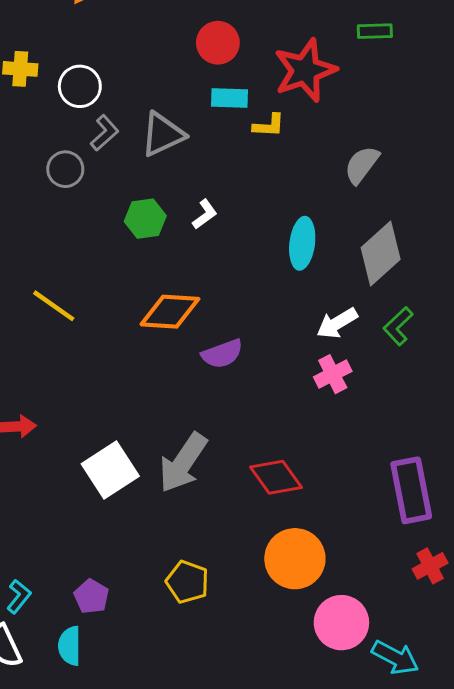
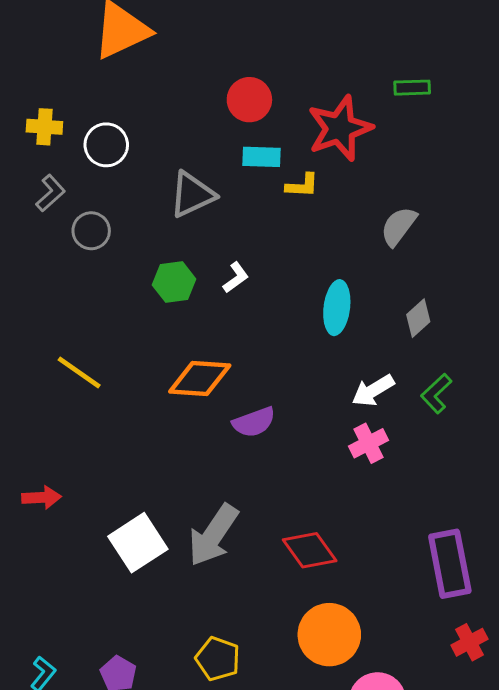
gray L-shape: (105, 133) -> (50, 193), moved
gray diamond: (381, 253) -> (418, 318), size x0.6

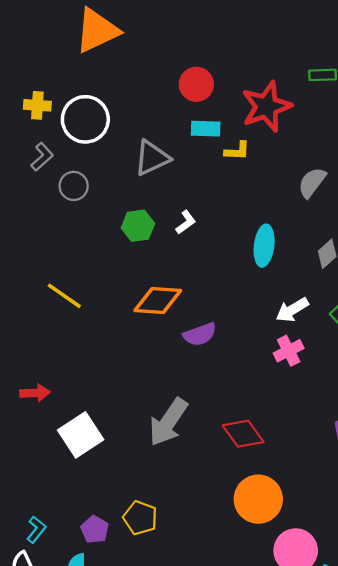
white circle: (106, 145) -> (85, 119), size x1.4
white square: (138, 543) -> (81, 435), moved
yellow pentagon: (218, 659) -> (140, 518), moved

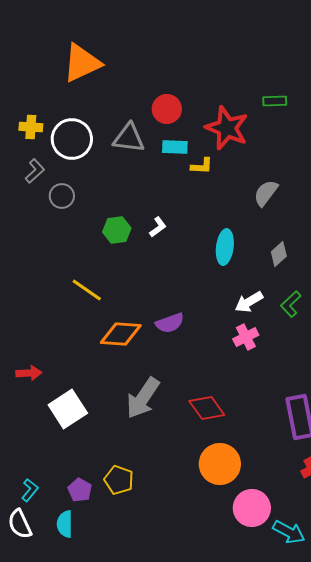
red star: (266, 106) -> (227, 128), turned -30
gray triangle: (152, 158) -> (129, 138), moved, turned 32
yellow line: (64, 296) -> (87, 290), moved
orange diamond: (158, 300) -> (121, 334), moved

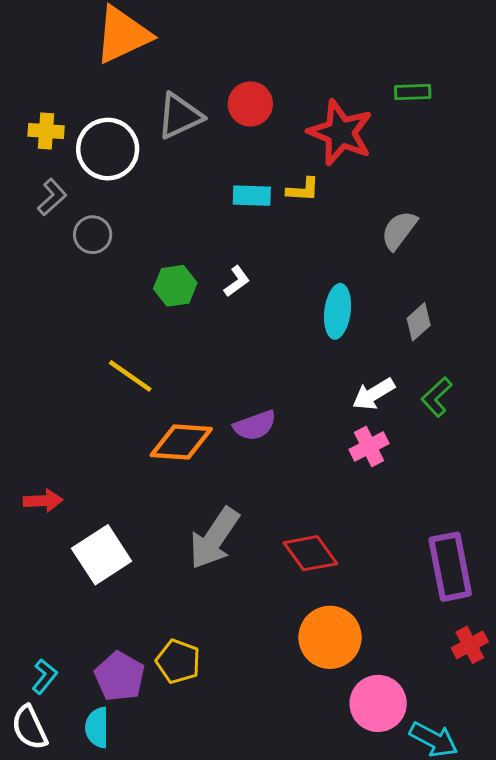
gray triangle: (129, 138) -> (180, 116), moved, turned -32
cyan rectangle: (175, 147) -> (252, 196), moved
purple pentagon: (80, 490) -> (120, 676), size x1.4

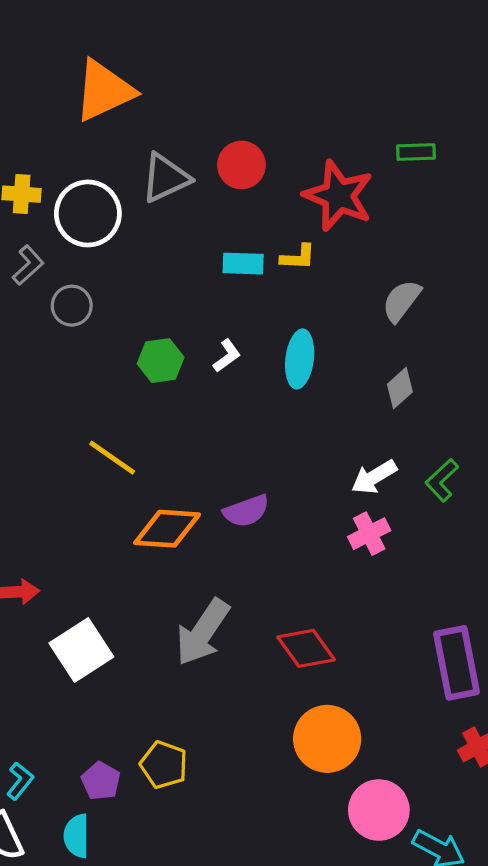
cyan ellipse: (338, 311) -> (300, 359), moved
gray diamond: (419, 322) -> (400, 388), moved
purple pentagon: (120, 676) -> (101, 781), size x0.7

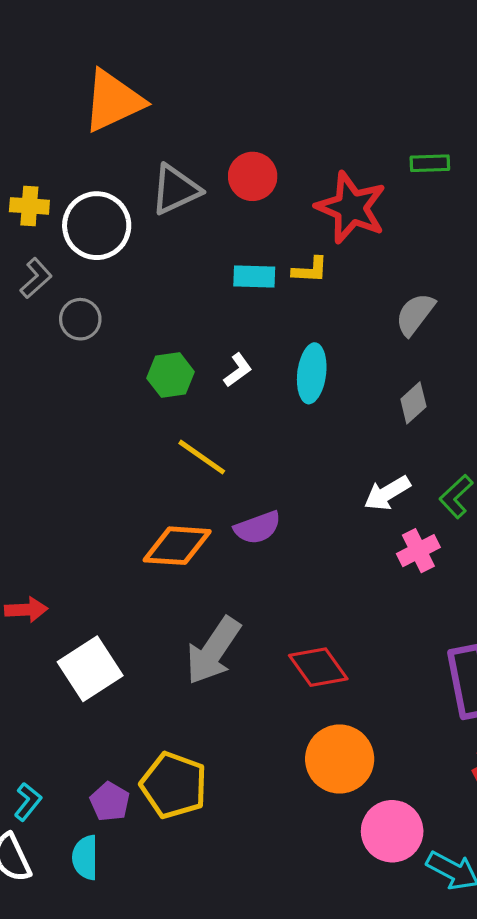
yellow line: (112, 458) -> (202, 457), moved
pink cross: (369, 534) -> (418, 551), moved
yellow pentagon: (164, 765) -> (174, 785), size x1.4

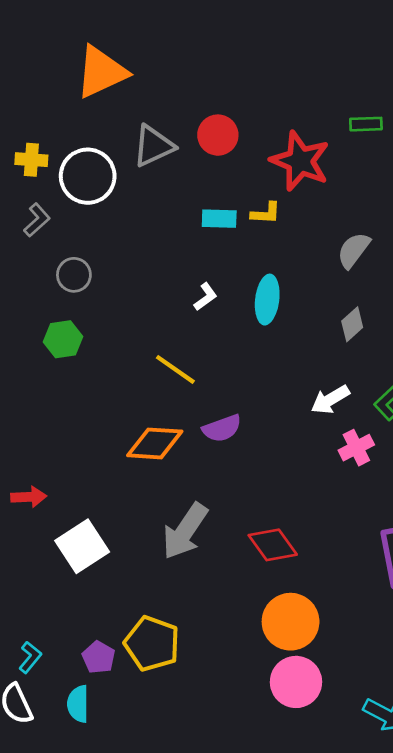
gray circle: (80, 319) -> (74, 275), moved
green hexagon: (171, 375) -> (63, 339), moved
pink circle: (392, 831) -> (296, 682), moved

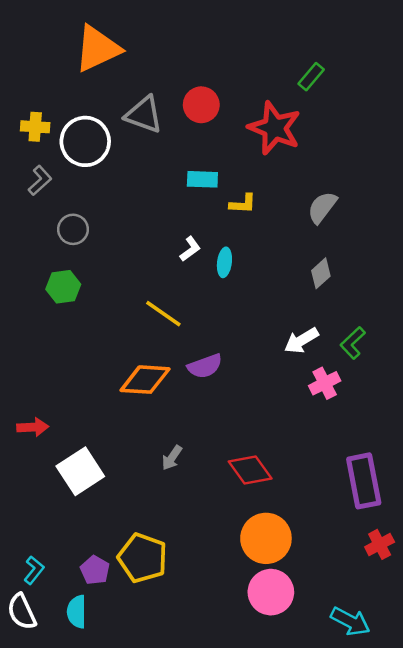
green rectangle: (366, 124) -> (311, 77), moved, turned -48
gray triangle: (153, 146) -> (144, 115), turned 45
yellow L-shape: (266, 213) -> (243, 204), moved
cyan ellipse: (267, 300) -> (224, 262), moved, size x0.7
gray arrow: (185, 531) -> (172, 458), size x0.5

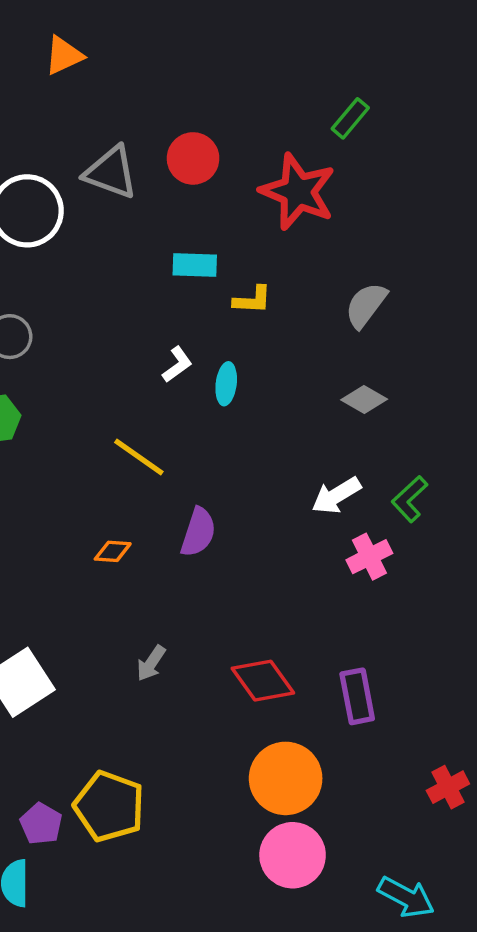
orange triangle: (97, 49) -> (64, 55), moved, size x0.6
gray diamond: (321, 273) -> (364, 399), turned 72
purple semicircle: (205, 366) -> (198, 532), turned -52
orange diamond: (145, 380) -> (113, 551), size x0.5
purple rectangle: (364, 481) -> (357, 696), moved, size x0.7

